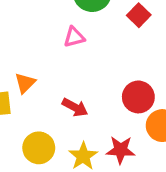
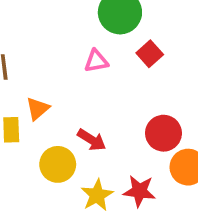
red square: (139, 15) -> (150, 54), moved
yellow circle: (39, 148) -> (58, 164), moved

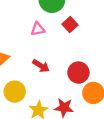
red arrow: (92, 140) -> (41, 66), moved

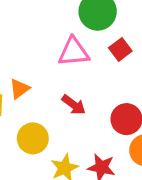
pink triangle: (38, 29) -> (74, 52), size x1.5

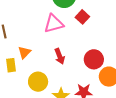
red arrow: (74, 105) -> (60, 56), turned 42

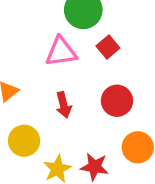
red circle: (94, 59) -> (117, 101), moved

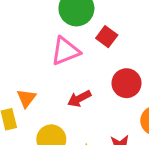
red arrow: (64, 105) -> (79, 99), turned 90

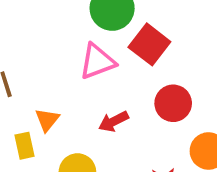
red square: (107, 37) -> (149, 44), size x1.5

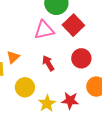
red arrow: (113, 121) -> (48, 63), turned 77

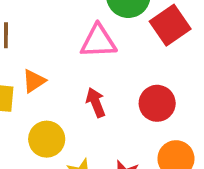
red square: (73, 25) -> (170, 25), moved

